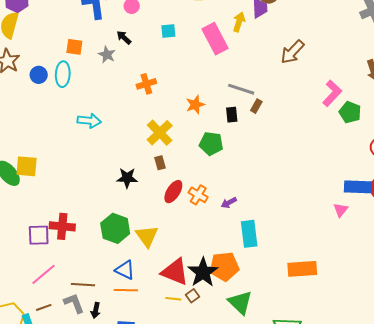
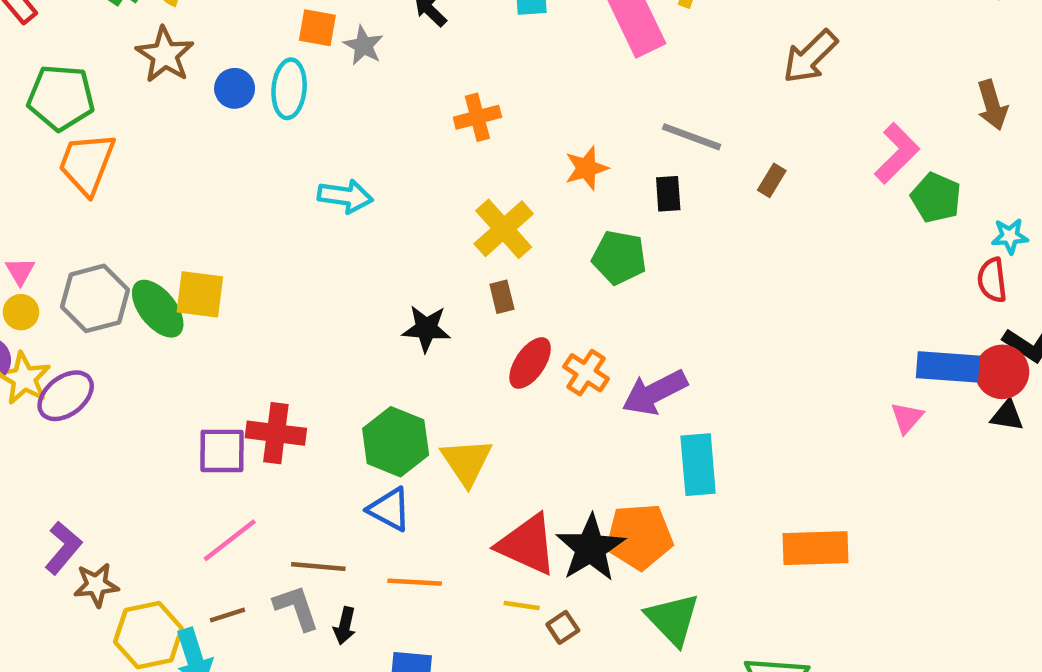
gray star: (107, 55) -> (363, 46), moved
brown rectangle: (256, 106) -> (772, 180), moved
purple arrow: (229, 203) -> (655, 393), size x1.8
blue triangle: (125, 270) -> (389, 509), moved
brown square: (193, 296) -> (563, 627), moved

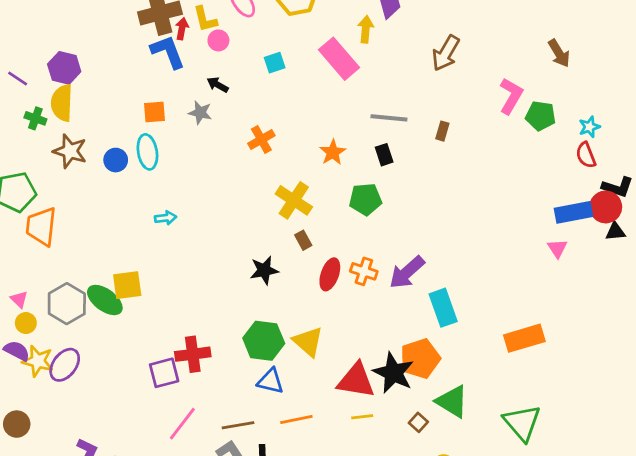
gray star: (363, 46) -> (200, 113), moved
cyan arrow: (345, 196) -> (166, 218), moved, size x0.7
brown square: (563, 627) -> (418, 422), moved

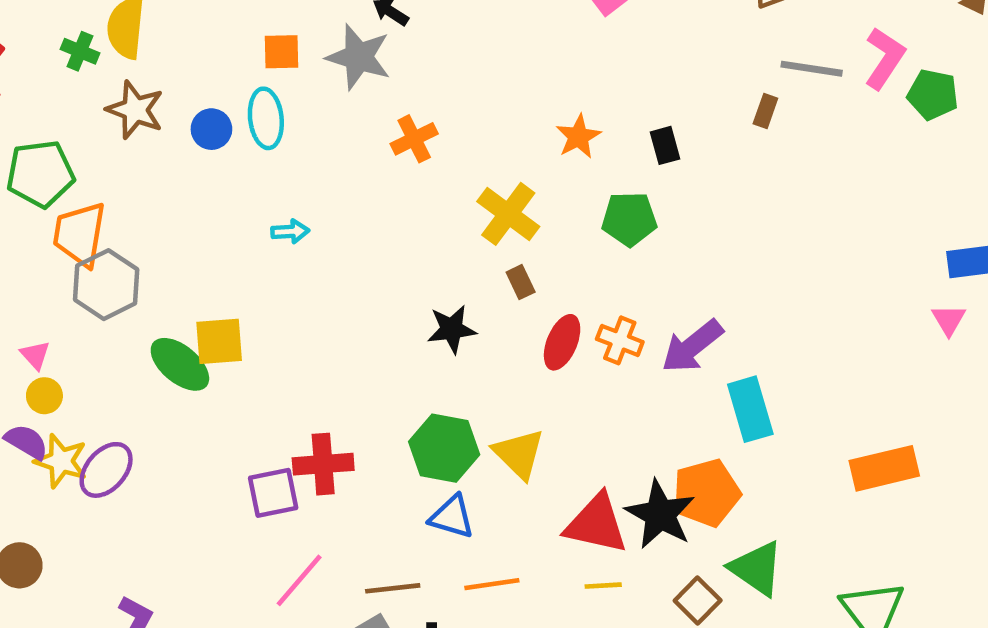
gray star: (200, 113) -> (359, 57), size x1.6
gray line: (389, 118) -> (812, 69), moved
orange cross: (261, 140) -> (414, 139), moved
gray hexagon: (67, 304) -> (106, 285), moved
brown square: (418, 422) -> (698, 600), size x1.4

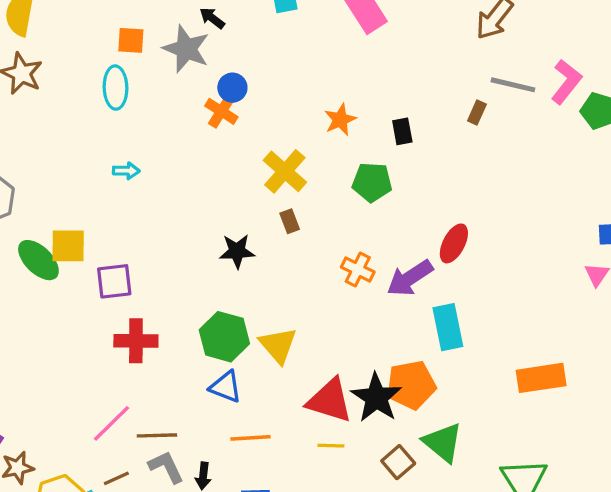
blue circle: (211, 129) -> (232, 88), moved
orange cross: (414, 139) -> (221, 111), turned -36
red ellipse: (562, 342) -> (454, 243), moved
purple square: (273, 493) -> (114, 281), moved
brown line: (393, 588) -> (157, 435), moved

